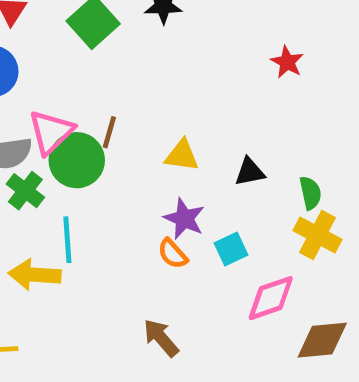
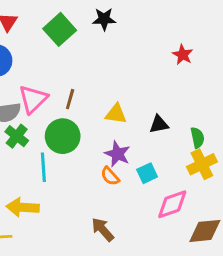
green circle: (77, 160) -> (63, 136), moved
yellow cross: (317, 235) -> (202, 164), turned 36
yellow arrow: (35, 275) -> (23, 207), moved

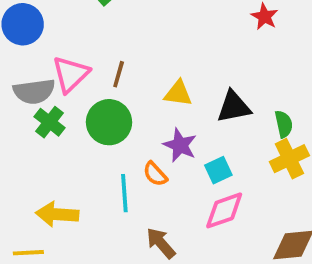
black triangle: (159, 124) -> (234, 107), size x1.4
cyan line: (43, 167) -> (124, 193), moved
orange semicircle: (110, 176) -> (155, 174), moved
pink diamond: (172, 204) -> (224, 210), moved

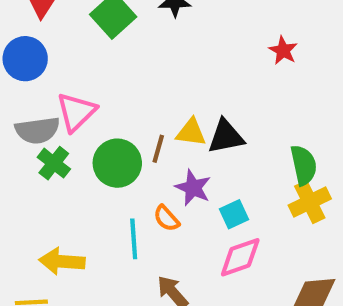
brown line: (119, 74) -> (158, 149), moved
black triangle: (234, 107) -> (226, 136), moved
green semicircle: (284, 124) -> (304, 165), size x1.4

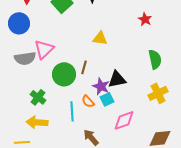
yellow triangle: (191, 132) -> (100, 38), moved
black triangle: (226, 136) -> (117, 79), moved
green cross: (54, 163) -> (38, 97), moved
green semicircle: (304, 165) -> (155, 59), moved
cyan square: (234, 214) -> (107, 99), moved

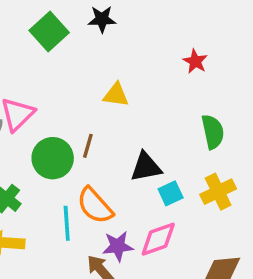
purple star: (101, 86) -> (118, 246), moved, turned -30
cyan square: (107, 99) -> (171, 193), moved
orange semicircle: (88, 101) -> (95, 206), size x1.6

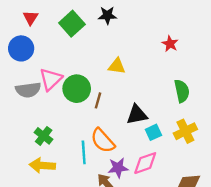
green circle: (53, 158) -> (77, 89), moved

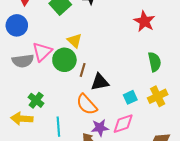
red star: (170, 44) -> (144, 21), size x1.5
yellow triangle: (117, 66) -> (75, 41), moved, turned 35
black triangle: (137, 115) -> (100, 82), moved
cyan line: (84, 152) -> (58, 127), moved
yellow arrow: (42, 165) -> (22, 119), moved

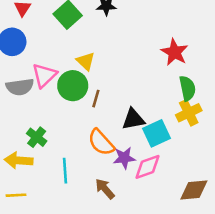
red star: (144, 21) -> (175, 52), moved
black triangle: (100, 82) -> (133, 119), moved
yellow cross: (158, 96) -> (189, 113), moved
cyan square: (130, 97) -> (156, 133), size x1.5
purple star: (100, 128) -> (124, 158), moved

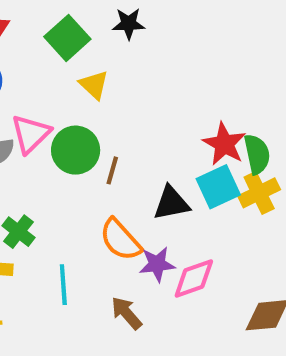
red star: (175, 52) -> (224, 144), moved
yellow triangle: (86, 61) -> (94, 85), moved
cyan square: (156, 133) -> (218, 187), moved

